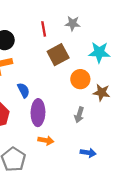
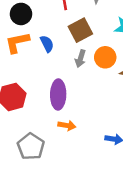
blue semicircle: (23, 90) -> (47, 44), moved
gray arrow: (79, 115) -> (80, 59), moved

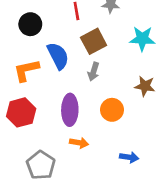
orange L-shape: (17, 42) -> (26, 70), moved
blue semicircle: (47, 44) -> (58, 56), size x1.5
orange circle: (105, 57) -> (112, 110), moved

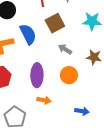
gray arrow: (94, 72) -> (65, 49), moved, turned 104

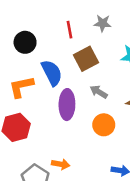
purple ellipse: (37, 75) -> (67, 105), moved
orange arrow: (44, 100) -> (61, 164), moved

